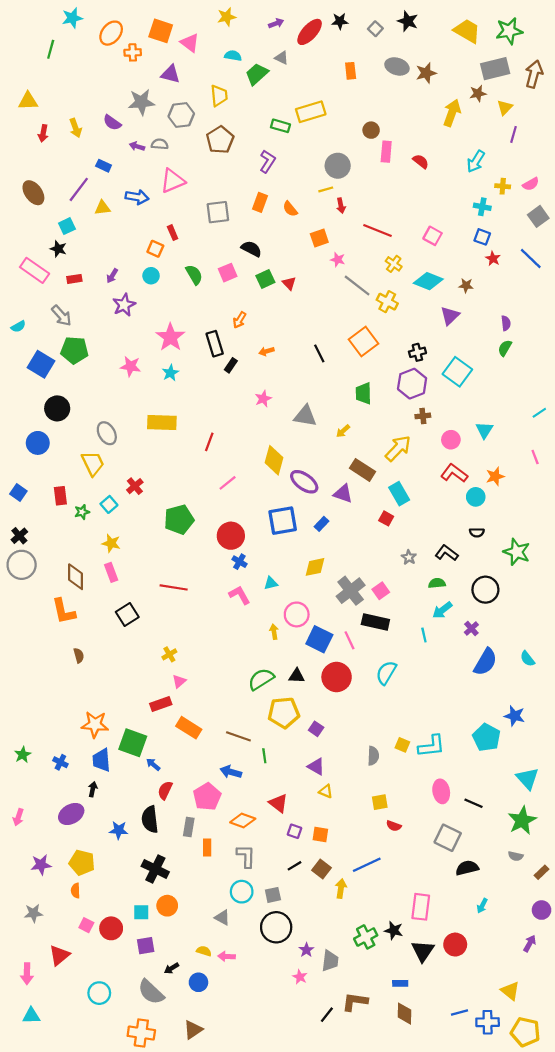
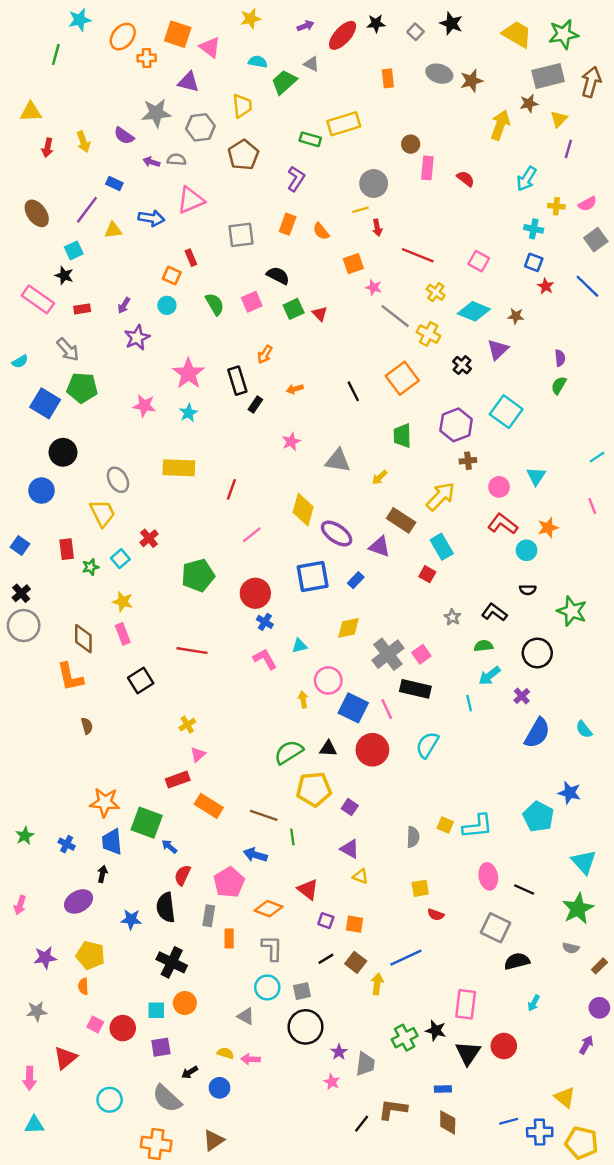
black cross: (417, 352) -> (462, 365), moved, turned -35

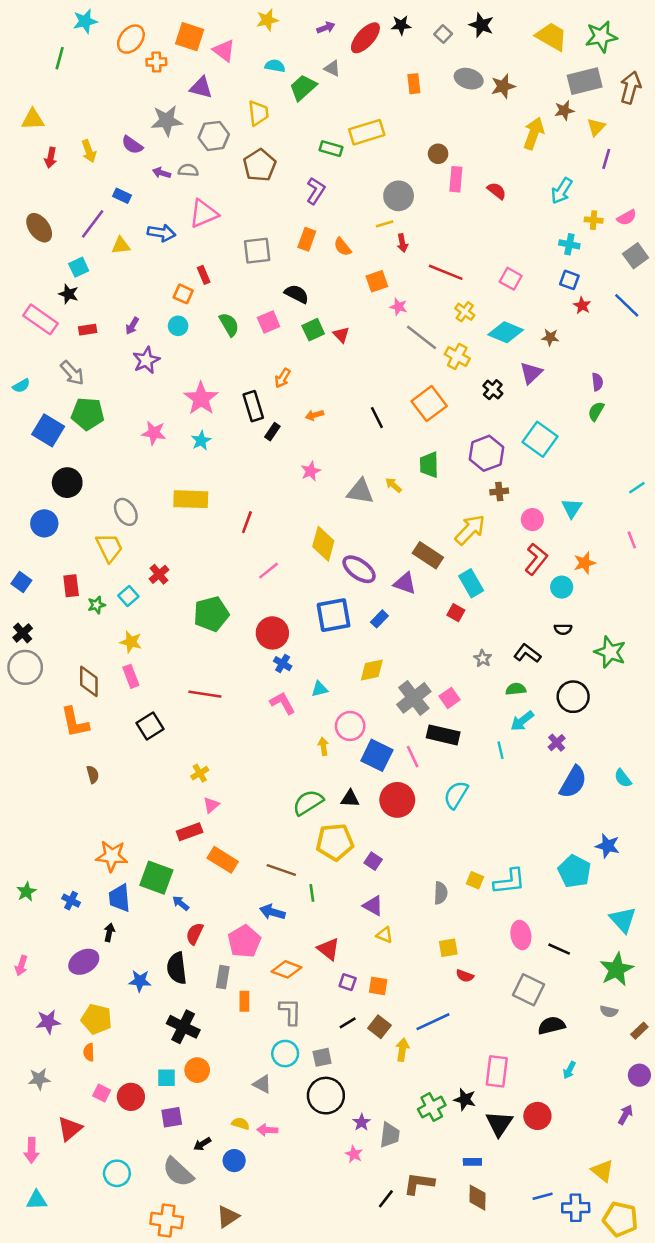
yellow arrow: (380, 477) -> (393, 485), moved, turned 84
red L-shape: (503, 524) -> (536, 559), turned 92

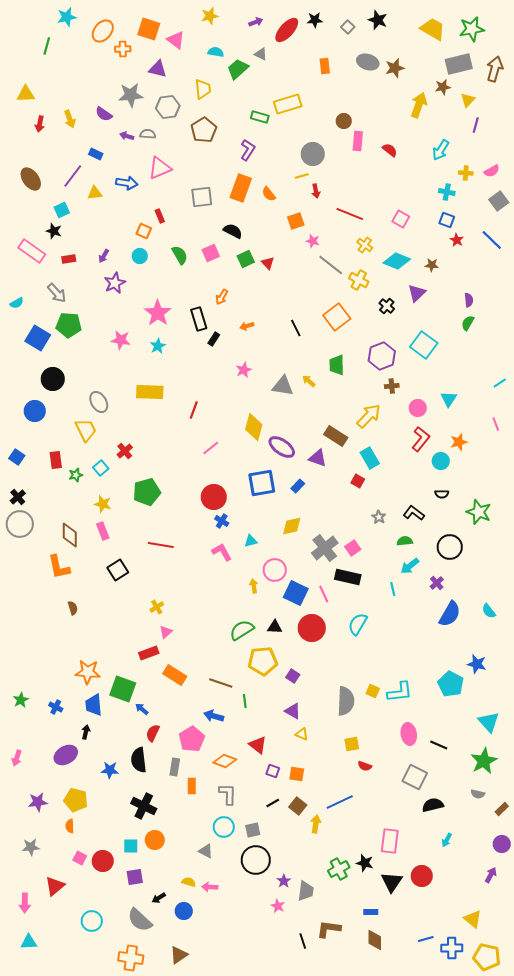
orange rectangle: (307, 239) -> (241, 188), size x1.5
green pentagon: (211, 614) -> (147, 492), moved
gray semicircle: (441, 893) -> (346, 701), size x1.6
black line: (386, 1199) -> (303, 941), turned -56

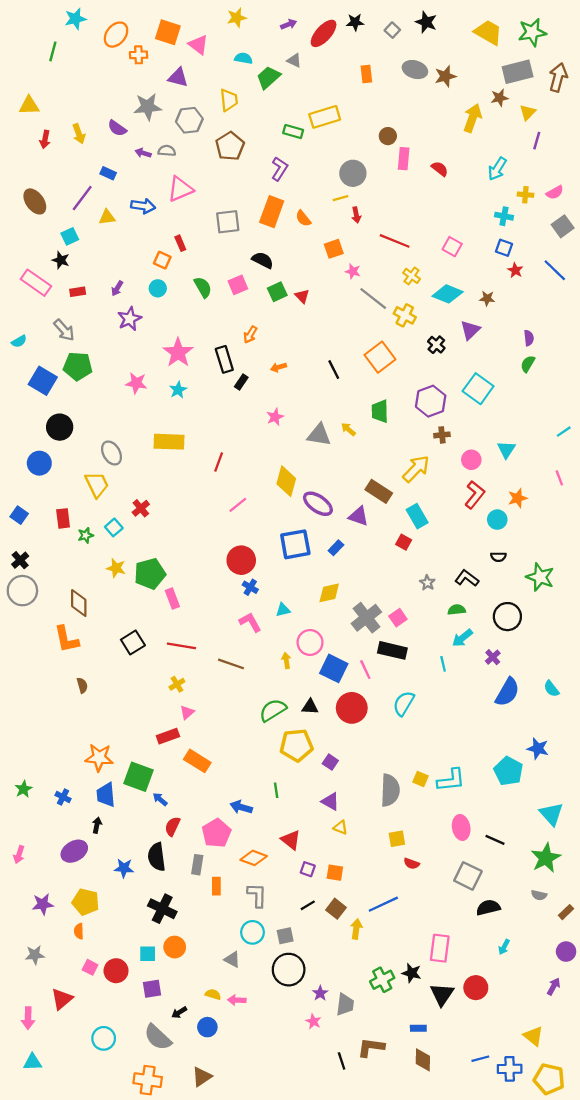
green pentagon: (147, 492) -> (150, 574), moved
pink rectangle: (103, 531) -> (172, 598), moved
red line: (161, 545) -> (181, 646), moved
brown line: (221, 683) -> (231, 664), moved

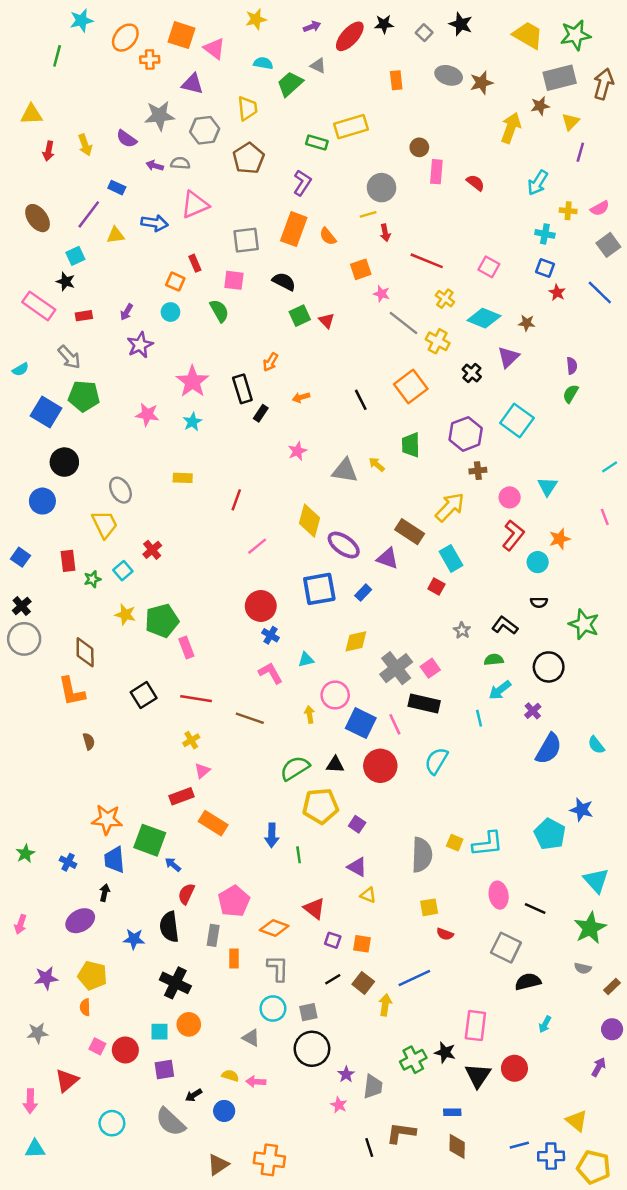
pink square: (238, 285) -> (234, 280), moved, turned 30
yellow rectangle: (169, 442) -> (183, 478), size x0.6
blue arrow: (241, 807) -> (272, 835), moved, turned -105
orange cross: (148, 1080) -> (269, 1160), moved

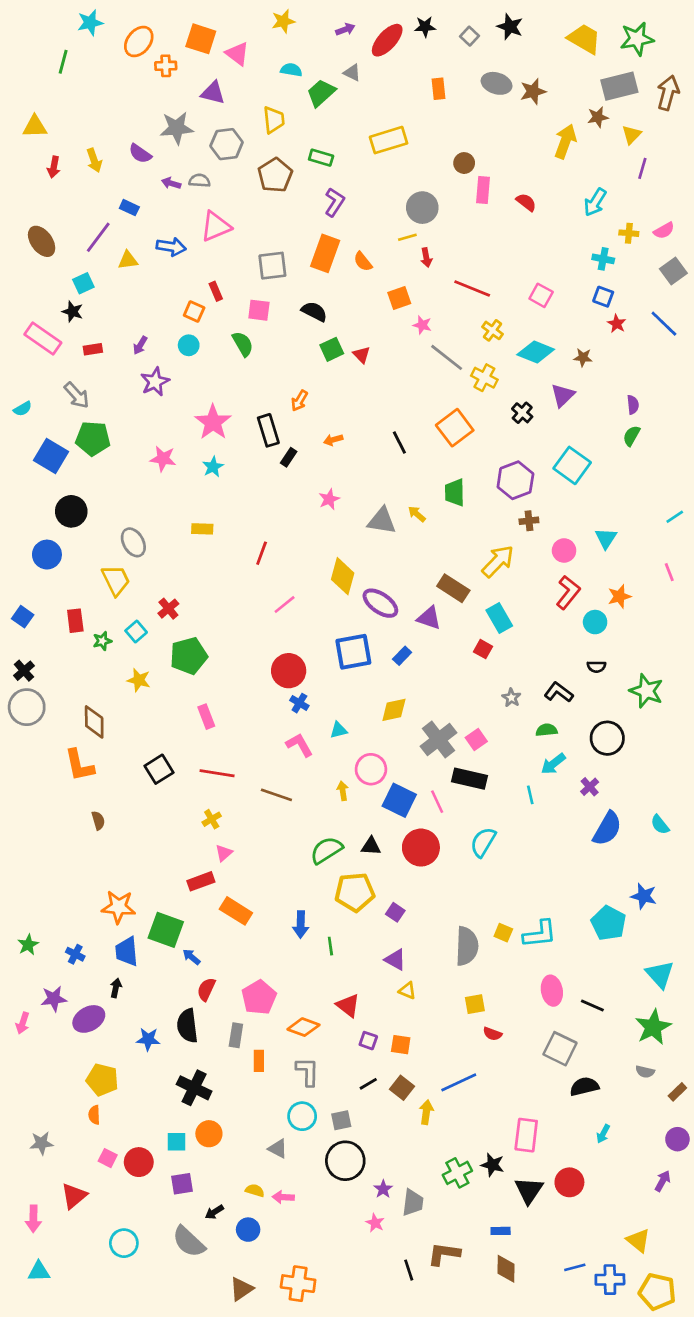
green rectangle: (317, 142) -> (321, 158), moved
green pentagon: (162, 621) -> (189, 656), moved
purple star: (46, 978) -> (54, 999), moved

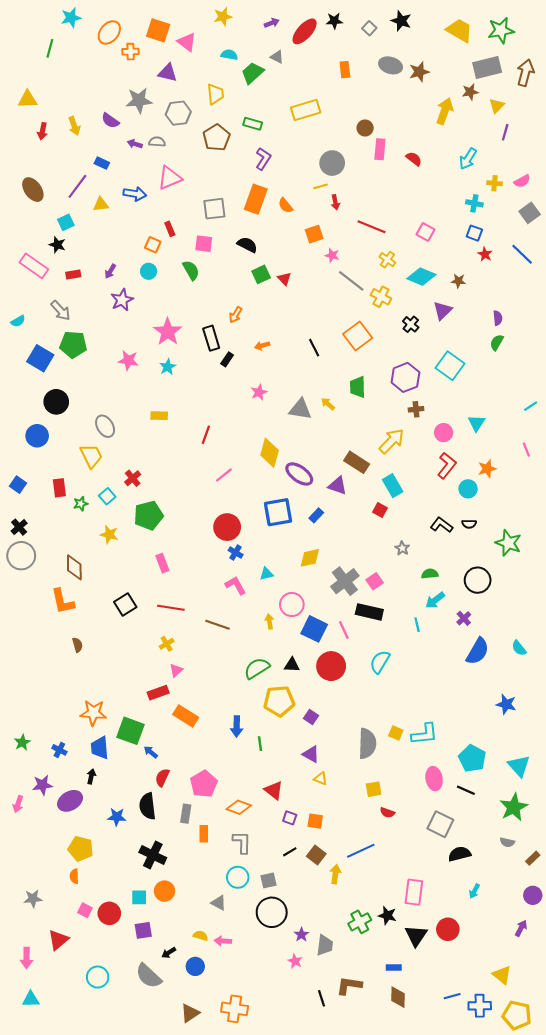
black L-shape: (559, 692) -> (441, 525), moved
cyan pentagon: (609, 923) -> (472, 758), moved

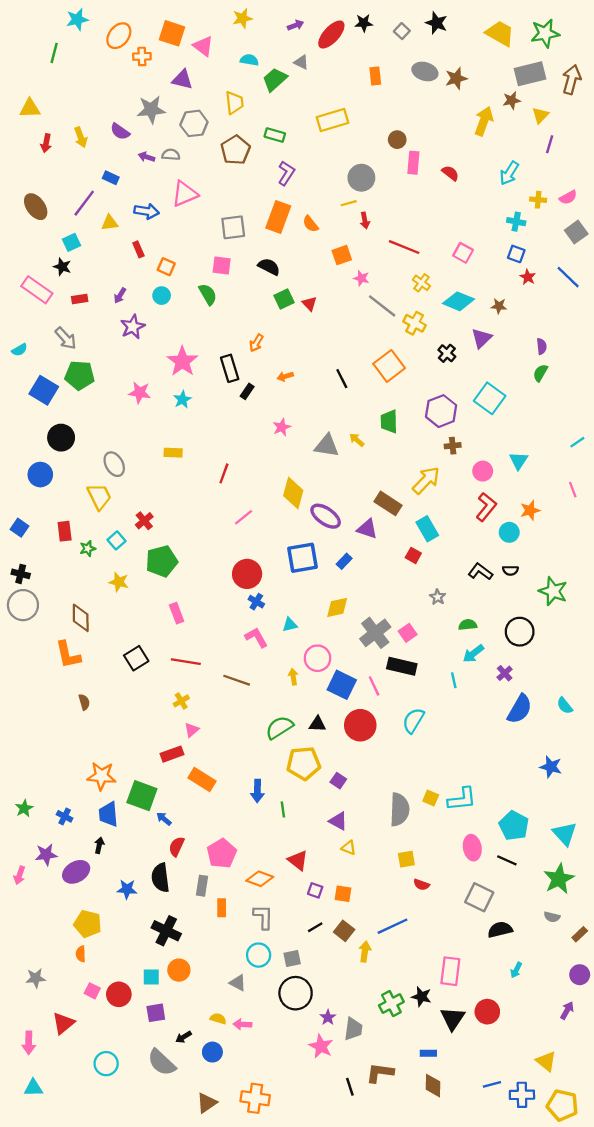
red rectangle: (170, 229) -> (138, 249), moved
black cross: (19, 527) -> (21, 574), turned -35
pink star: (295, 961) -> (321, 1046), size x1.5

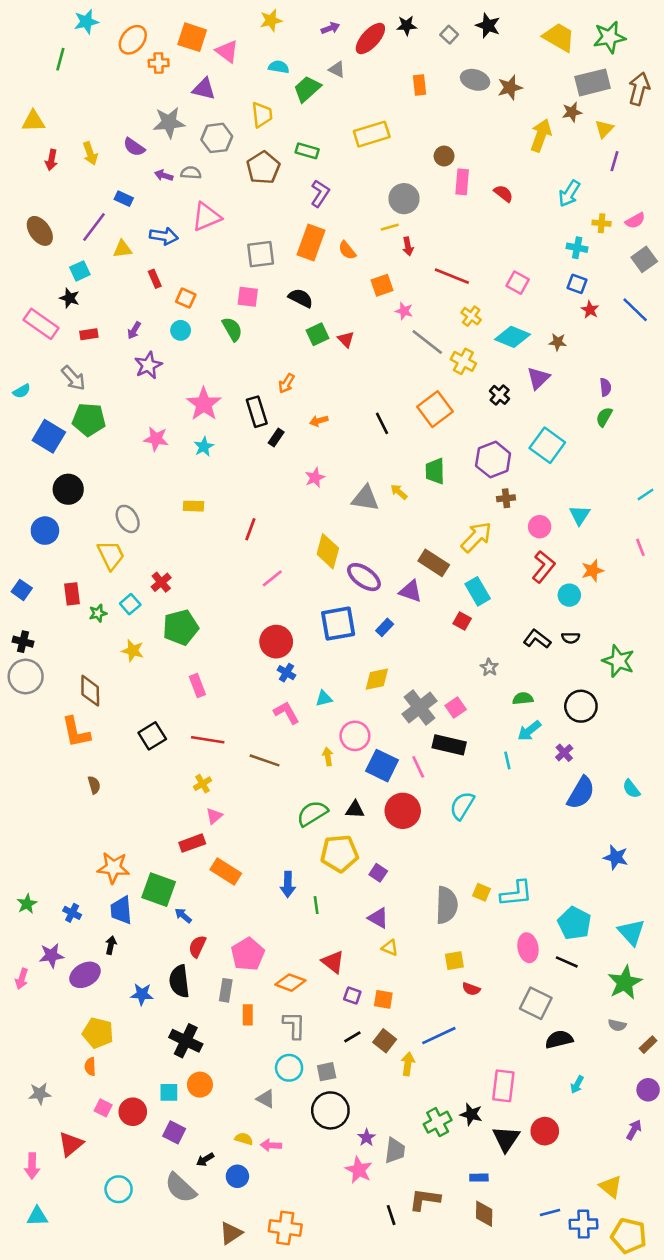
purple square: (156, 1013) -> (174, 1132), turned 36

